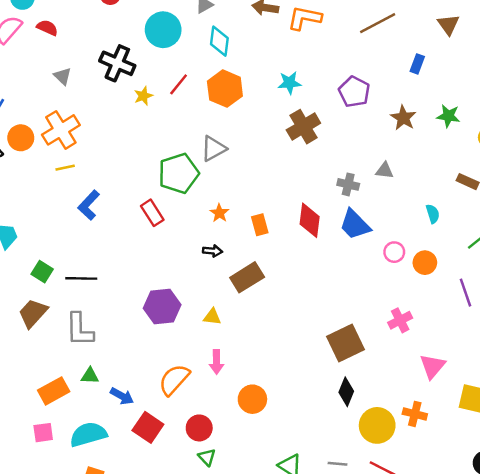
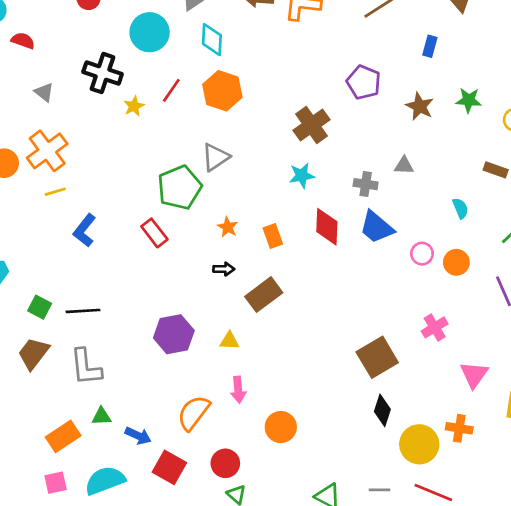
cyan star: (289, 83) -> (302, 176), moved

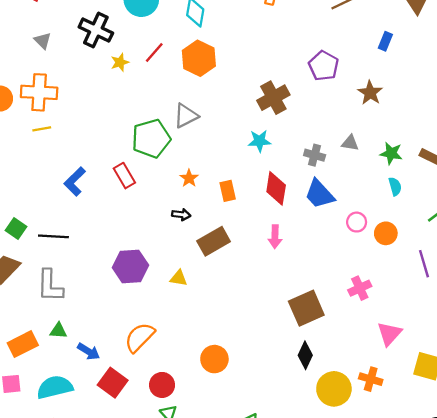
green star: (469, 100) -> (391, 153), moved
orange cross: (47, 151) -> (39, 92), turned 33
blue L-shape: (84, 230) -> (75, 182), moved
pink arrow: (238, 390) -> (275, 237), moved

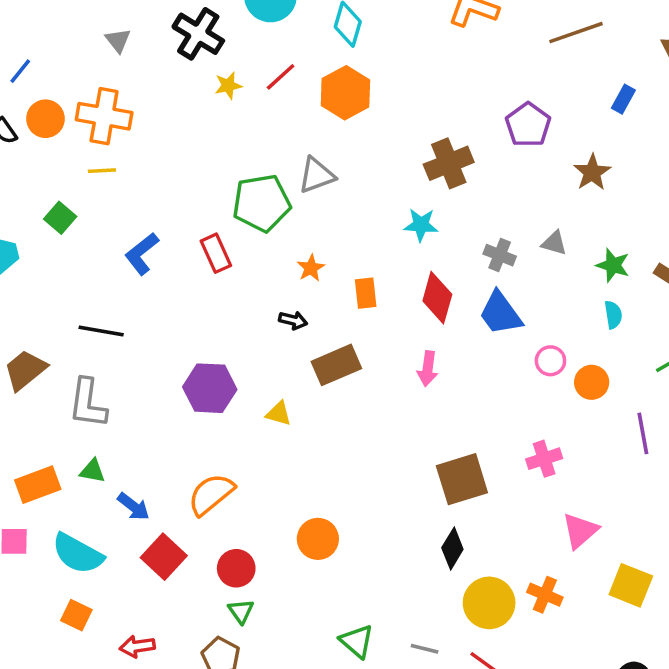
green square: (16, 228) -> (60, 218), moved
cyan semicircle: (55, 387) -> (78, 554), turned -144

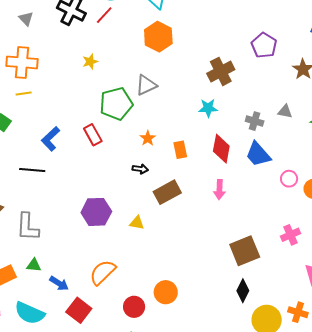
red line: (281, 77) -> (104, 15), moved
yellow star: (228, 86) -> (90, 62), moved
black line: (101, 331) -> (32, 170), moved
red circle: (236, 568) -> (134, 307), moved

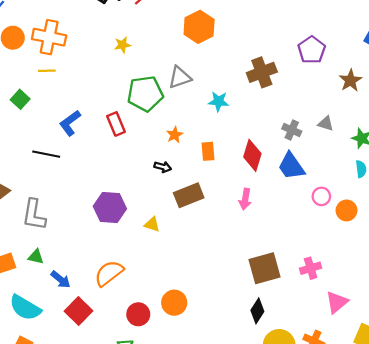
cyan star: (208, 108) -> (219, 101), moved
pink cross: (290, 235) -> (311, 268), moved

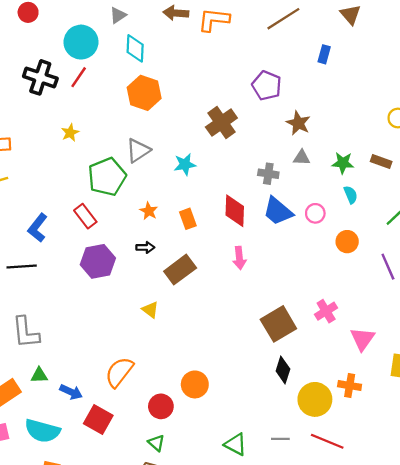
brown star: (350, 80) -> (298, 123), moved
pink circle: (321, 196) -> (315, 213), moved
purple hexagon: (110, 207) -> (98, 261), moved
yellow triangle: (152, 224) -> (150, 310), turned 35

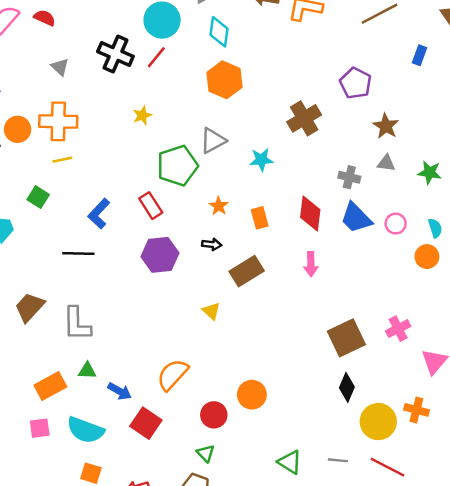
cyan semicircle: (351, 195) -> (435, 228), moved

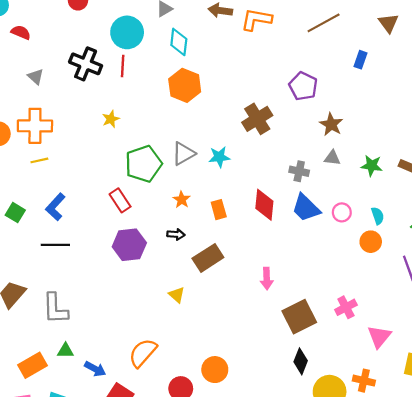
red line: (156, 57) -> (123, 66), turned -35
gray triangle: (213, 141) -> (183, 154), moved
green square: (38, 197) -> (15, 213), moved
blue L-shape: (99, 214) -> (55, 207), moved
pink arrow: (311, 264) -> (267, 278), moved

